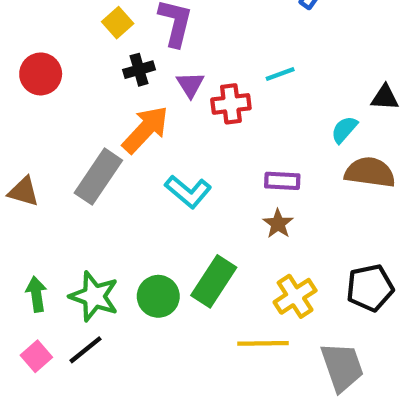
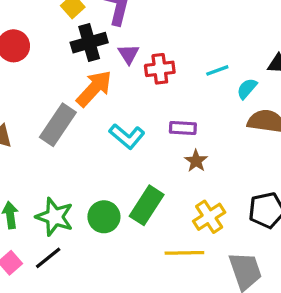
black cross: (139, 70) -> (89, 43), size x1.5
cyan line: (280, 74) -> (217, 70), moved
purple rectangle: (282, 181) -> (183, 128), moved

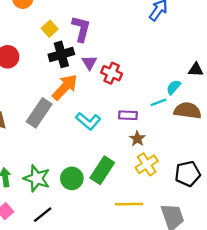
red cross: (160, 69) -> (112, 73), turned 30
cyan line: (217, 70) -> (158, 102), moved
yellow cross: (209, 217) -> (147, 164), moved
black line: (48, 258) -> (43, 215), moved

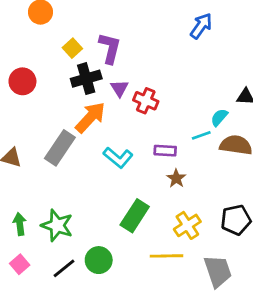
yellow cross: (147, 164) -> (187, 225), moved
green circle: (72, 178) -> (99, 260), moved

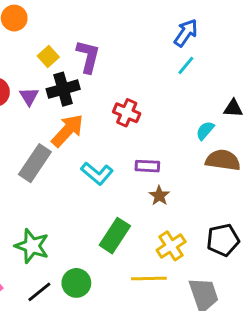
purple triangle: (119, 88) -> (29, 96), moved
cyan line: (201, 135) -> (186, 65), moved, turned -30

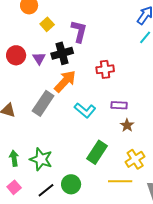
yellow square: (48, 57) -> (47, 24), moved
red cross: (127, 113) -> (105, 69), turned -30

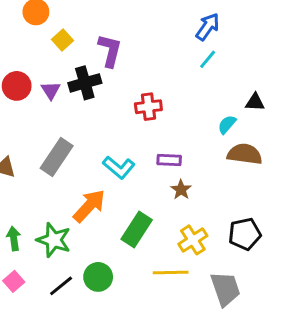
orange arrow: (65, 81) -> (89, 206), moved

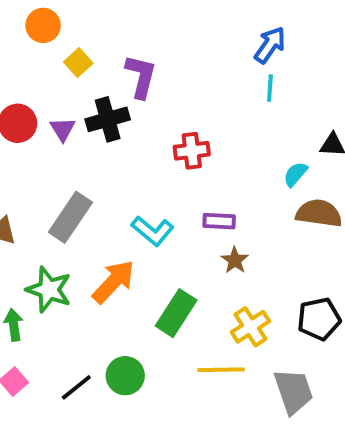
cyan line: (208, 59) -> (270, 88), turned -36
green star: (54, 240) -> (49, 290), moved

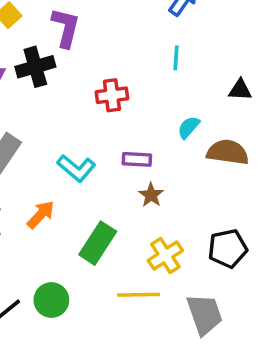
cyan line: (270, 88) -> (176, 58), moved
cyan semicircle: (295, 174) -> (188, 127), moved
orange arrow: (113, 282) -> (41, 215), size x0.7

